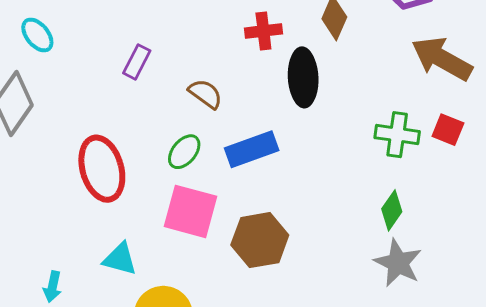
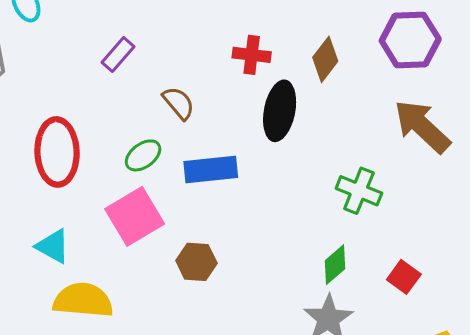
red square: (448, 130) -> (404, 277), moved
pink square: (191, 211) -> (135, 216), turned 30
brown hexagon: (260, 240) -> (196, 262), size x0.7

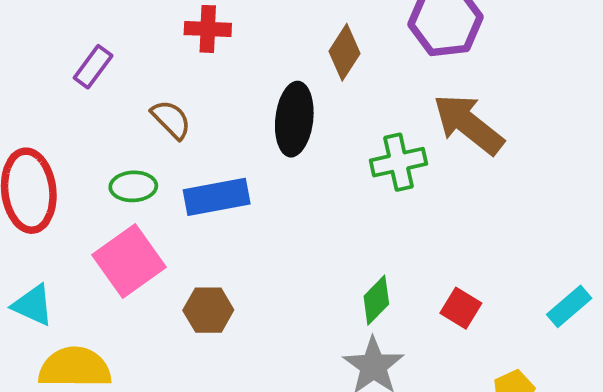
red cross: (252, 55) -> (208, 29), moved
green ellipse: (143, 155) -> (133, 186), turned 39
green cross: (359, 191) -> (398, 162), moved, turned -30

